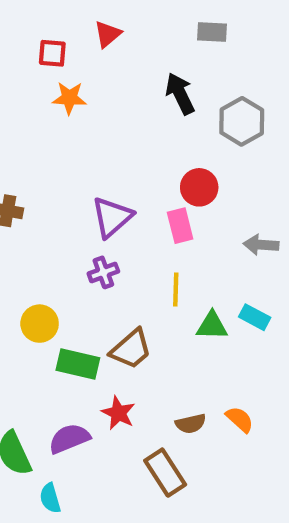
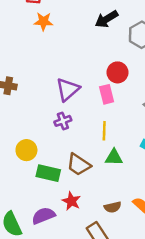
black arrow: (180, 94) -> (107, 19), turned -95
green triangle: (212, 326) -> (114, 157), moved
brown trapezoid: (131, 349) -> (79, 165), turned 75

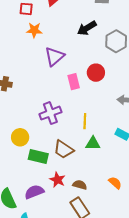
purple triangle: (68, 89) -> (54, 56), moved
pink rectangle: (107, 94) -> (74, 82), moved
purple cross: (63, 121) -> (50, 113), size x1.5
brown semicircle: (113, 207) -> (80, 185), moved, turned -152

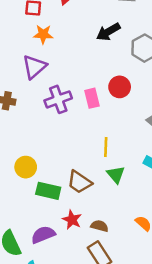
purple triangle: (54, 56) -> (34, 67), moved
purple cross: (50, 113) -> (58, 99), moved
green triangle: (93, 143) -> (116, 175), turned 49

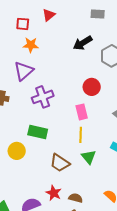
pink rectangle: (92, 98) -> (82, 112), moved
green rectangle: (48, 191) -> (38, 132), moved

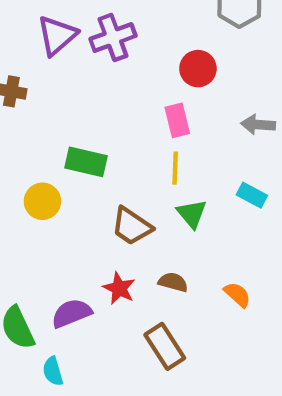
purple cross: (43, 97) -> (113, 37), moved
brown semicircle: (76, 198) -> (173, 282), moved

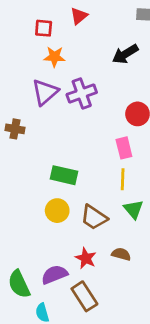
yellow circle: (42, 201) -> (57, 211), moved
brown rectangle: (165, 346) -> (84, 296), moved

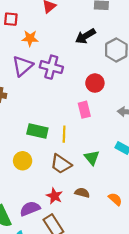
red square: (44, 28) -> (11, 19), moved
purple cross: (82, 93) -> (51, 67), turned 35
yellow line: (123, 179) -> (64, 134), moved
yellow circle: (57, 211) -> (23, 161), moved

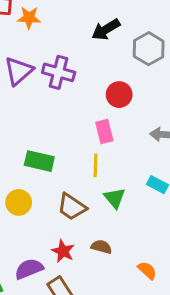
orange star: (30, 38) -> (29, 18), moved
yellow line: (64, 134) -> (95, 165), moved
orange semicircle: (115, 199) -> (147, 270), moved

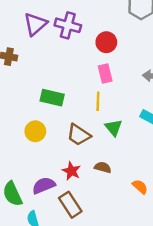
red circle: (119, 95) -> (106, 42), moved

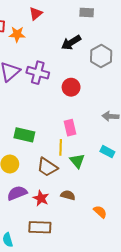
pink rectangle: (105, 73) -> (70, 128), moved
yellow line: (98, 101) -> (61, 147), moved
purple semicircle: (44, 185) -> (17, 193), moved
brown rectangle: (70, 205) -> (40, 227), turned -55

